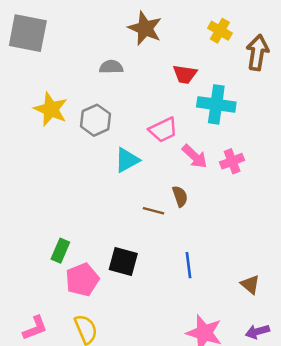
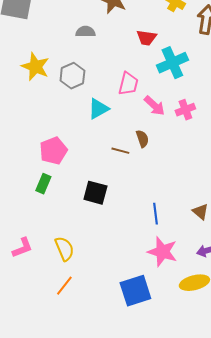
cyan cross: (216, 104) -> (172, 63), turned -32
pink trapezoid: (163, 130) -> (128, 84), turned -50
blue line: (189, 265) -> (155, 214), moved
pink pentagon: (82, 280) -> (53, 151), moved

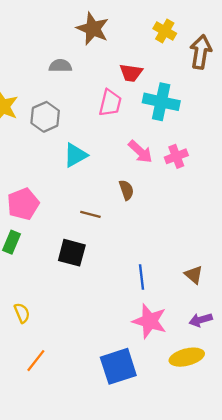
cyan cross: (172, 63) -> (161, 102), turned 36
pink trapezoid: (128, 84) -> (110, 103), moved
brown line: (120, 151) -> (90, 214), moved
yellow semicircle: (64, 249) -> (22, 313), moved, size x0.7

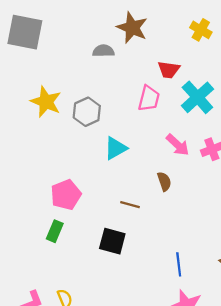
gray semicircle: (60, 66) -> (103, 51), moved
cyan cross: (161, 102) -> (197, 97), turned 36

